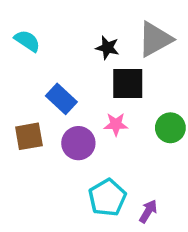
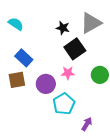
black square: (128, 83) -> (75, 49), turned -35
blue rectangle: (61, 99) -> (24, 58), moved
cyan pentagon: (107, 198) -> (64, 104), moved

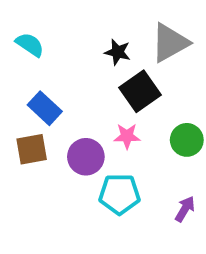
cyan pentagon: (64, 104) -> (119, 194), turned 30
purple arrow: (87, 124) -> (185, 209), moved

